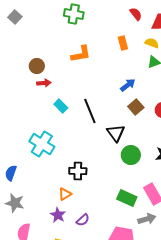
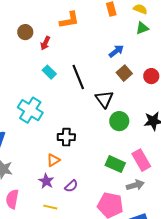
red arrow: (44, 83) -> (45, 43), moved, turned 120

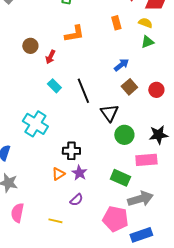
pink rectangle: (141, 160) -> (146, 160), moved, turned -65
purple star: (46, 181) -> (79, 173), moved
gray arrow: (135, 185) -> (140, 199), size x1.4

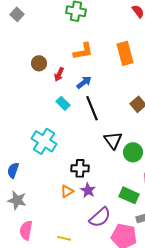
orange rectangle: (116, 23) -> (125, 53), moved, size x1.6
blue arrow: (121, 65) -> (84, 82), moved
black triangle: (109, 113) -> (113, 140), moved
purple semicircle: (76, 200) -> (100, 217), moved, size x1.6

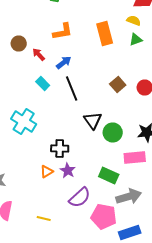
red arrow: (59, 74) -> (39, 54), turned 112

